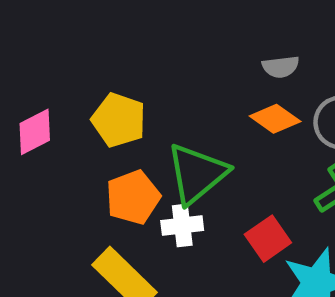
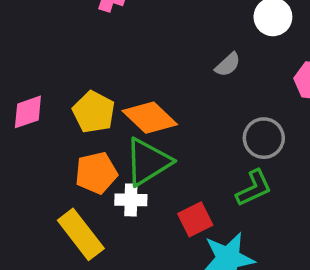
gray semicircle: (281, 67) -> (228, 65), moved, turned -44
orange diamond: (275, 119) -> (150, 118), moved, size x1.4

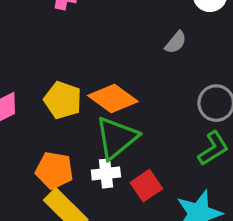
orange pentagon: (96, 173) -> (54, 170), moved, turned 30
red square: (195, 219) -> (146, 186), moved

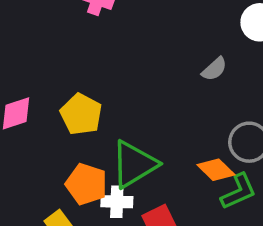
orange diamond: (113, 98) -> (216, 170), moved, size x0.7
orange pentagon: (54, 170) -> (86, 184), moved

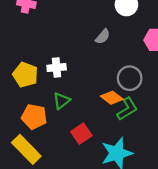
green triangle: (134, 164) -> (62, 101), size x0.6
white cross: (117, 202) -> (57, 68), moved

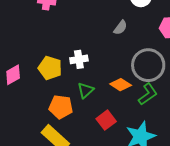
gray circle: (130, 78) -> (148, 65), size x1.4
orange diamond: (112, 98) -> (121, 85), moved

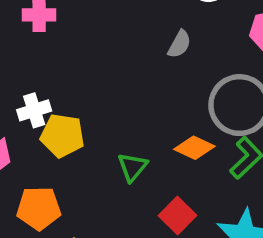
white cross: (79, 59) -> (34, 110), moved
orange pentagon: (61, 107) -> (39, 208), moved

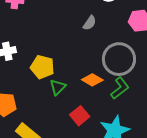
yellow pentagon: (62, 136) -> (42, 67), moved

